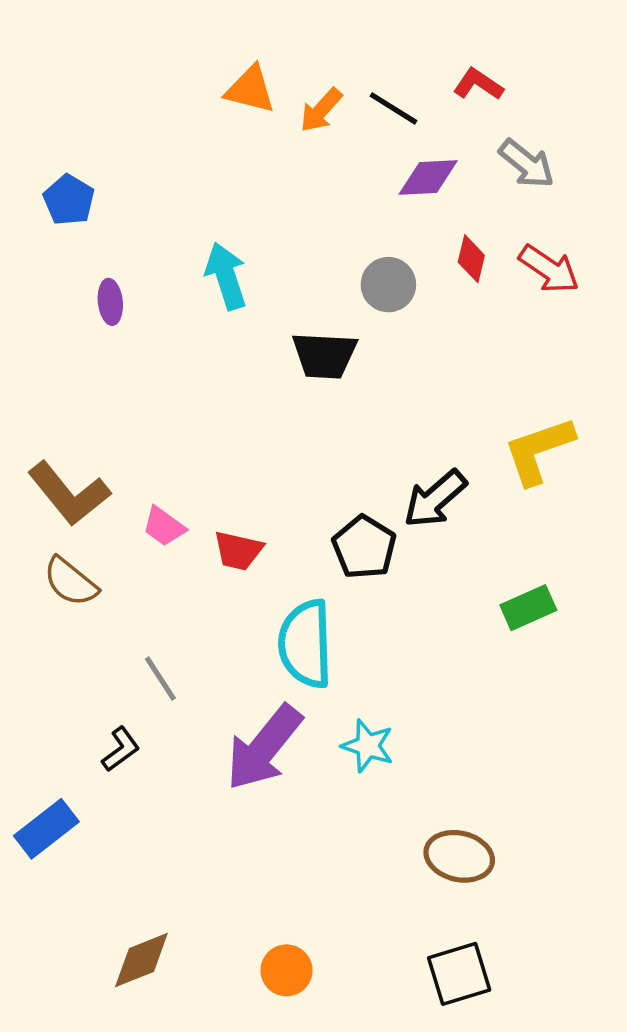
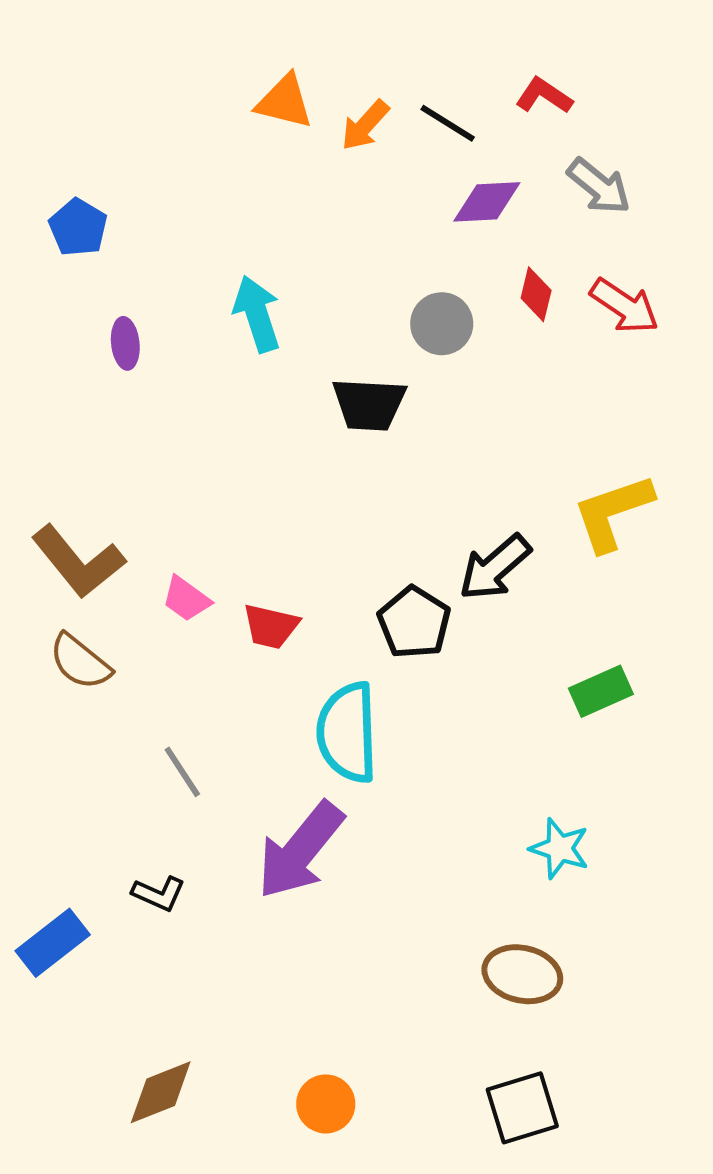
cyan star: (368, 746) -> (560, 848), moved
black L-shape: (121, 749) -> (159, 894), moved, turned 60

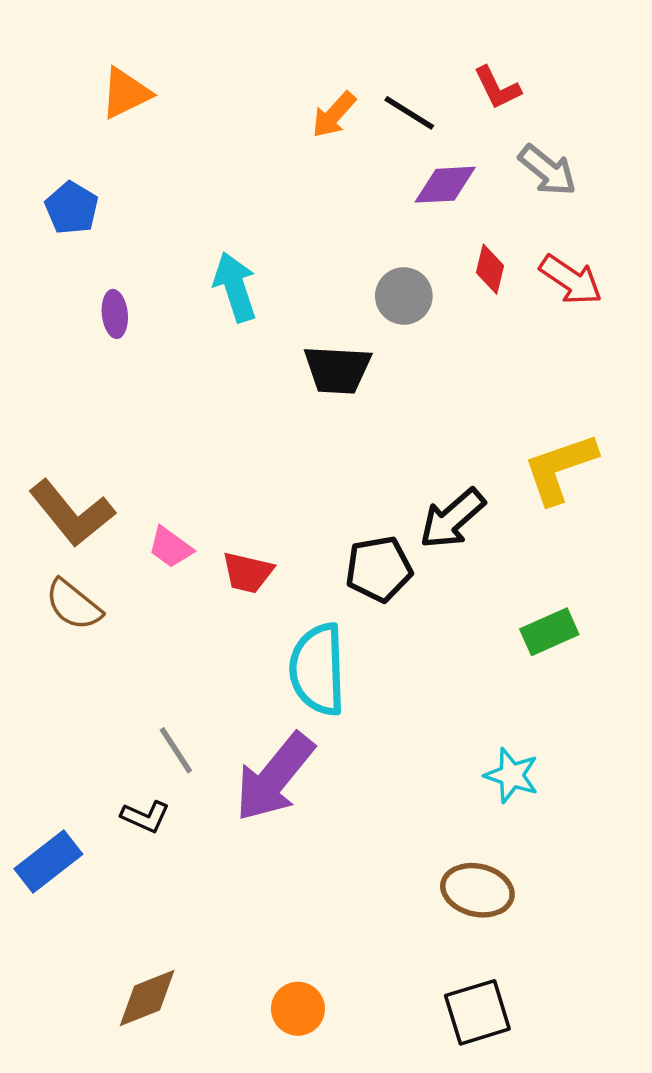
red L-shape: (544, 96) -> (497, 88), turned -150
orange triangle: (284, 102) -> (126, 93), moved, turned -40
black pentagon: (414, 622) -> (379, 569), turned 30
gray line: (182, 772) -> (176, 750), moved

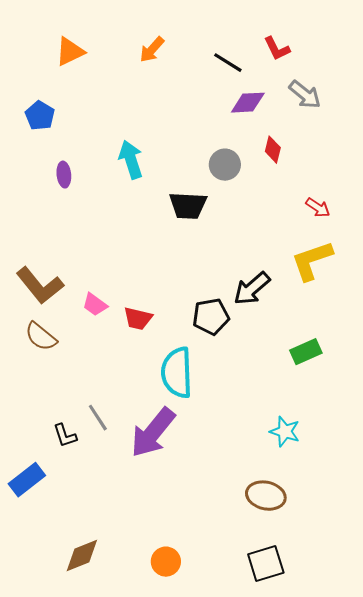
orange arrow: (334, 115) -> (152, 50), moved
red arrow: (571, 280) -> (318, 208), moved, size x0.7
black L-shape: (145, 817) -> (65, 436), moved, turned 48

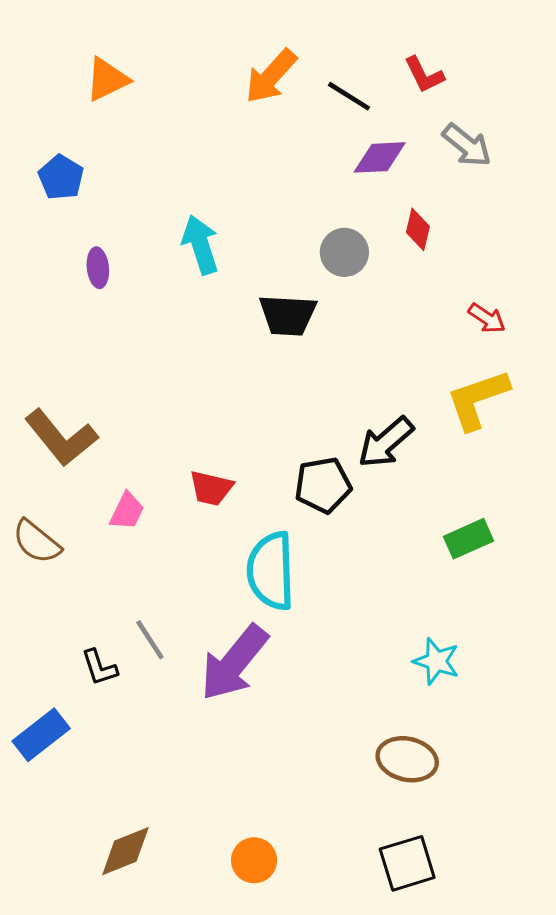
orange arrow: (152, 50) -> (271, 76), moved, size x1.4
pink trapezoid: (95, 305) -> (127, 511), moved, turned -100
brown semicircle: (41, 337) -> (37, 542), moved

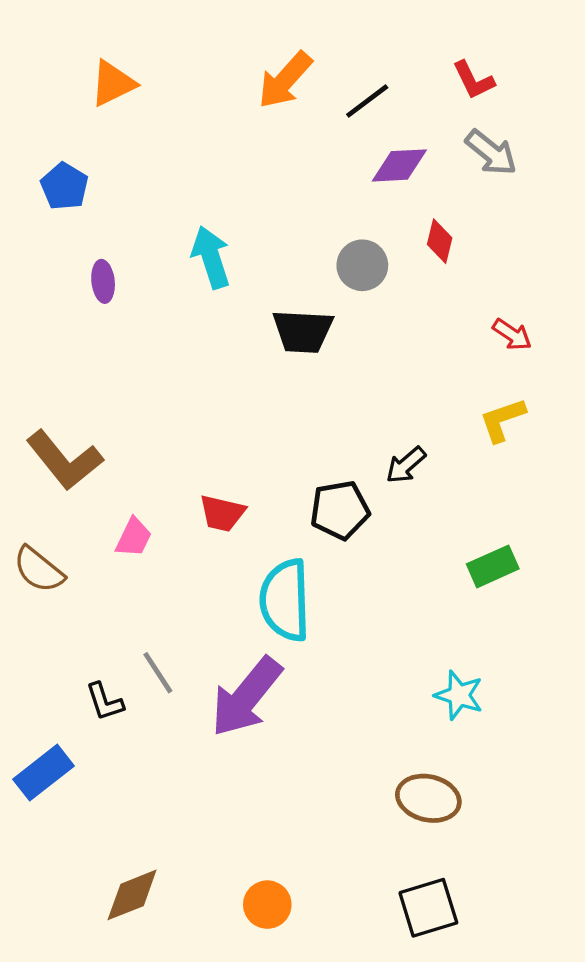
red L-shape: (424, 75) -> (473, 80), moved
black line: (349, 96) -> (367, 101), turned -69
yellow L-shape: (478, 399) -> (502, 420), size x0.7
black arrow: (386, 442) -> (406, 465), size x0.7

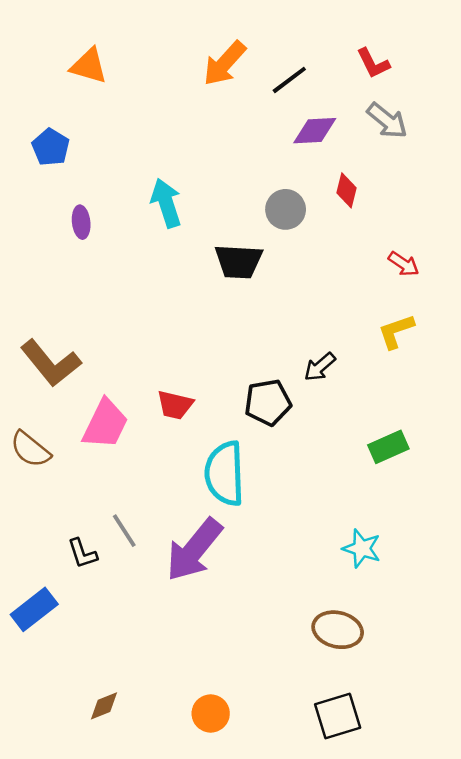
orange triangle: (113, 83) -> (89, 66), turned 42
pink trapezoid: (134, 537) -> (105, 424), size x1.6
brown diamond: (132, 895) -> (104, 706), size x0.7

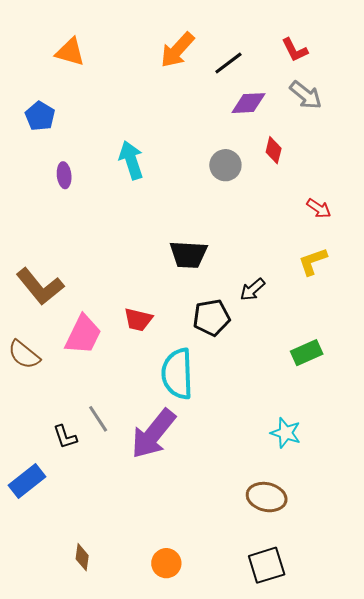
black trapezoid: (239, 261) -> (188, 254), moved
brown diamond: (104, 706) -> (82, 557), turned -60

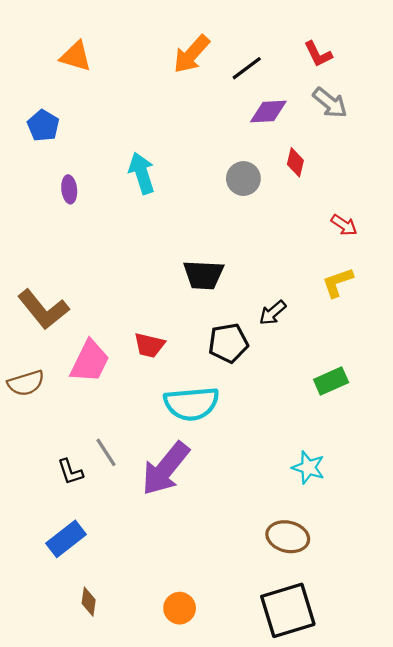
brown semicircle: (24, 355) -> (26, 383), turned -56
cyan semicircle: (177, 374) -> (191, 404), turned -93
blue rectangle: (27, 481) -> (66, 539), moved
black square: (267, 565) -> (288, 610), size x1.4

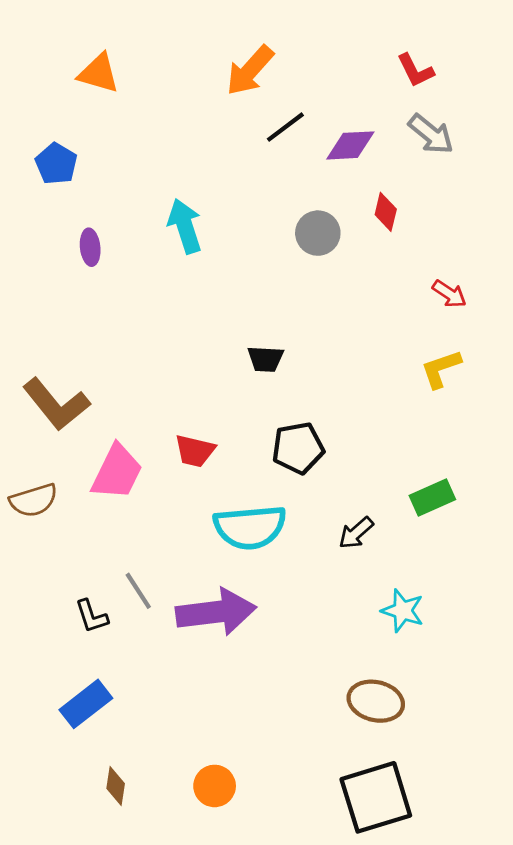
black line: (247, 68) -> (285, 127), moved
black trapezoid: (203, 275) -> (265, 359), size x0.7
black arrow: (273, 313) -> (356, 533), moved
purple arrow: (166, 469) -> (216, 612), turned -136
orange circle: (180, 608) -> (215, 786), moved

